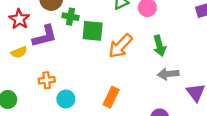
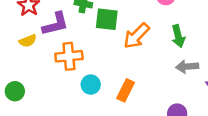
orange cross: (47, 80) -> (69, 56), moved, size x1.5
cyan circle: (66, 99) -> (91, 85), moved

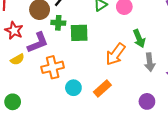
orange arrow: (136, 36) -> (115, 54), moved
gray arrow: (187, 67) -> (150, 62), turned -84
orange rectangle: (126, 90) -> (102, 88), turned 30

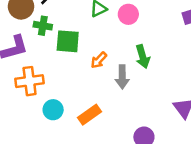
orange arrow: (115, 54) -> (99, 60), moved, size x0.6
gray arrow: (150, 62) -> (122, 77), moved

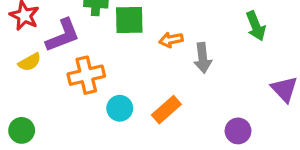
green arrow: (143, 57) -> (256, 26), moved
orange arrow: (99, 60) -> (171, 40), turned 42

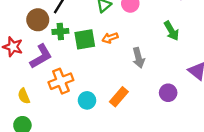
orange arrow: (171, 40) -> (110, 38), moved
yellow semicircle: (30, 62) -> (24, 96), moved, turned 105
purple circle: (238, 131) -> (168, 93), moved

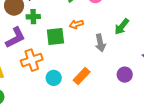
green arrow: (172, 31) -> (122, 27), moved, turned 66
green square: (85, 39) -> (55, 36), moved

